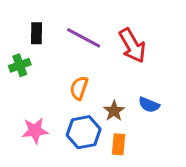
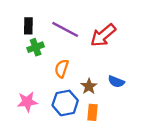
red arrow: (132, 45) -> (103, 35), turned 80
green cross: (20, 65) -> (36, 47), moved

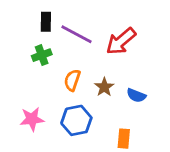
black rectangle: (28, 26) -> (46, 22), moved
brown star: (89, 86) -> (104, 87), moved
orange rectangle: (92, 112) -> (124, 139), moved

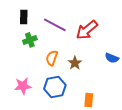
black rectangle: (46, 22) -> (24, 17), moved
blue semicircle: (136, 95) -> (112, 58), moved

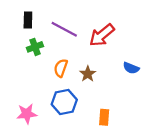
pink star: (23, 86) -> (27, 114), moved

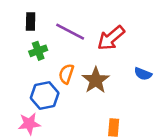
brown star: (88, 74) -> (96, 80), size x1.5
blue hexagon: (64, 102) -> (45, 96), moved

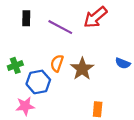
red arrow: (111, 38) -> (95, 17), moved
green cross: (38, 51) -> (15, 65), moved

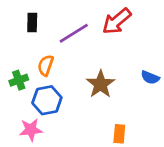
purple line: (60, 27) -> (74, 33), turned -60
orange semicircle: (57, 63) -> (46, 65), moved

